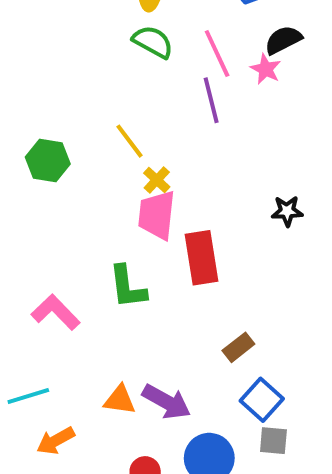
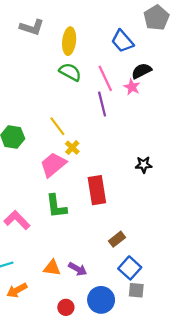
pink trapezoid: (157, 215) -> (53, 165), moved, turned 44
purple arrow: (166, 402) -> (78, 269), size x0.7

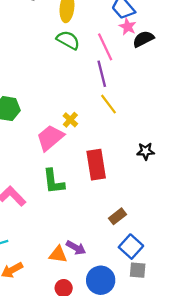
pink star: (132, 87) -> (128, 27), moved
yellow line: (57, 126) -> (109, 104), moved
black star: (144, 165) -> (146, 151), moved
orange triangle: (52, 268) -> (58, 254), moved

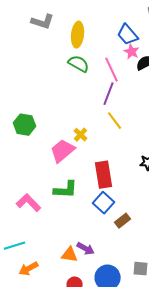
purple line: (102, 74) -> (109, 94), turned 35
green L-shape: (54, 181) -> (66, 190), turned -80
blue square: (131, 247) -> (104, 203), moved

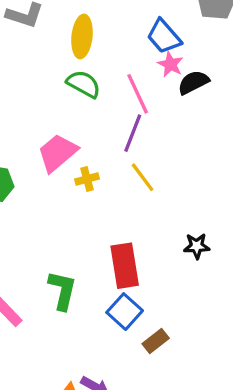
yellow cross: (81, 135) -> (87, 179), moved, turned 32
pink trapezoid: (63, 151) -> (57, 153), moved
green L-shape: (66, 190) -> (62, 290), turned -80

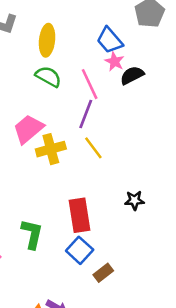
yellow cross: (87, 179) -> (51, 149), size x1.6

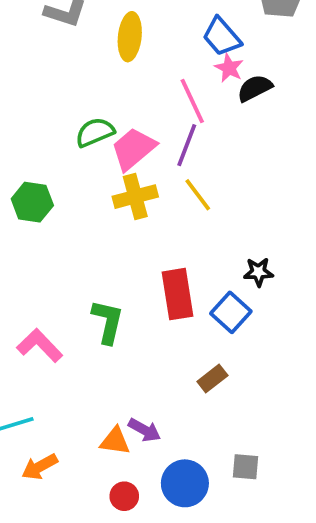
green semicircle: (48, 77) -> (95, 132), moved, turned -52
pink trapezoid: (28, 129) -> (133, 149), moved
blue square: (80, 250) -> (231, 312), moved

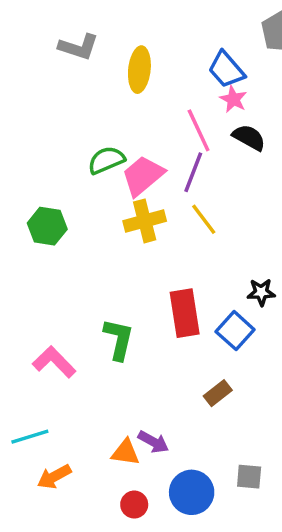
black semicircle: (255, 88) -> (249, 137), moved, turned 56

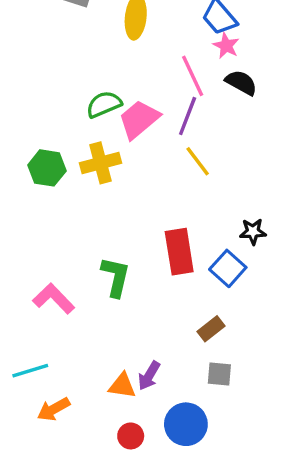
yellow cross: (145, 221) -> (101, 163), moved
purple arrow: (153, 442) -> (149, 376), turned 92
gray square: (249, 477) -> (219, 374), moved

